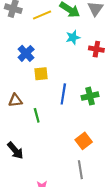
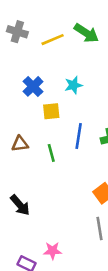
cyan star: (73, 37) -> (73, 85), moved
green line: (37, 115) -> (51, 153), moved

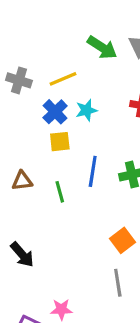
gray cross: (17, 32) -> (19, 80), moved
yellow line: (53, 40) -> (63, 79), moved
blue cross: (33, 86) -> (55, 112), moved

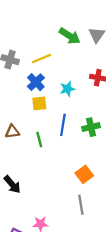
cyan star: (86, 110) -> (67, 89), moved

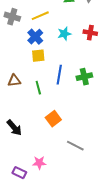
cyan star: (67, 89) -> (64, 34), moved
orange square: (84, 174) -> (53, 119), moved
gray line: (81, 205) -> (75, 146), turned -54

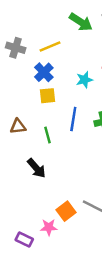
cyan star: (64, 34) -> (84, 80), moved
orange square: (53, 119) -> (66, 211), moved
black arrow: (14, 128) -> (36, 168), moved

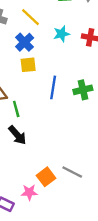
yellow line: (50, 47) -> (31, 17), turned 66
cyan star: (84, 80) -> (61, 34), moved
green line: (48, 135) -> (16, 109), moved

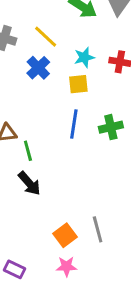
yellow square: (28, 65) -> (78, 84), moved
gray line: (72, 172) -> (98, 229), turned 48
pink star: (29, 192) -> (66, 266), moved

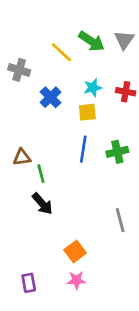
yellow line: (46, 37) -> (61, 52), moved
gray line: (98, 229) -> (120, 220), moved
purple rectangle: (15, 269) -> (29, 283), turned 54

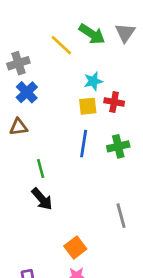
gray cross: (19, 70) -> (18, 63), turned -35
red cross: (126, 92) -> (114, 102), moved
blue cross: (50, 97) -> (27, 92), moved
brown triangle: (22, 157) -> (18, 127), moved

